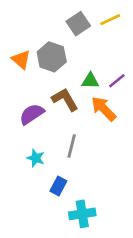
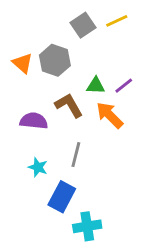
purple semicircle: (32, 114) -> (34, 121), turned 40
blue rectangle: (58, 186) -> (62, 197), size x1.5

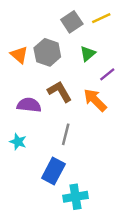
green triangle: (96, 86) -> (88, 54), moved, turned -42
cyan star: (38, 167) -> (18, 142), moved

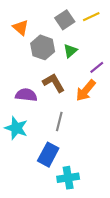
green triangle: (88, 54) -> (70, 51), moved
orange triangle: (19, 55) -> (21, 28), moved
orange arrow: (95, 100) -> (86, 91), turned -95
cyan star: (18, 142) -> (16, 128), size x1.5

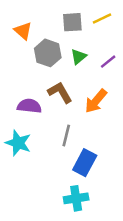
gray square: (65, 20) -> (72, 22), turned 30
purple line: (97, 67) -> (108, 62), moved
blue rectangle: (48, 155) -> (85, 163), moved

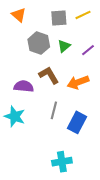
orange triangle: (23, 31) -> (19, 15), moved
orange arrow: (96, 101) -> (78, 82), turned 30
blue rectangle: (85, 163) -> (77, 122), moved

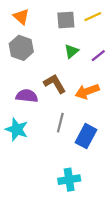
gray hexagon: (39, 43) -> (21, 48), moved

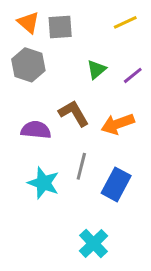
gray square: (66, 20) -> (60, 27), moved
cyan star: (17, 129) -> (43, 183), moved
cyan cross: (69, 180) -> (93, 243), turned -35

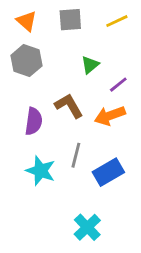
gray square: (60, 27) -> (70, 20), moved
purple line: (133, 75) -> (118, 85), moved
purple semicircle: (36, 130) -> (34, 121), turned 92
blue rectangle: (116, 184) -> (108, 172), turned 32

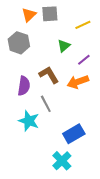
orange triangle: (27, 21) -> (29, 15), moved, turned 35
yellow line: (117, 21) -> (83, 25), moved
gray line: (76, 155) -> (46, 104), moved, turned -42
blue rectangle: (108, 172) -> (74, 134), moved

